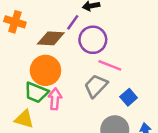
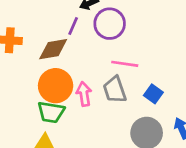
purple circle: (93, 40) -> (110, 24), moved
gray trapezoid: (96, 86) -> (115, 90), turned -50
pink arrow: (55, 99) -> (84, 94), moved

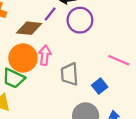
pink line: (125, 64) -> (119, 60), moved
pink arrow: (84, 94) -> (45, 55), moved

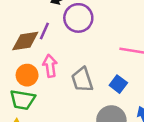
purple line: (50, 14) -> (44, 31), moved
orange circle: (23, 58) -> (27, 75), size x0.7

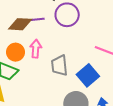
purple line: (44, 31) -> (37, 19), turned 48
blue square: (118, 84) -> (88, 75), size x1.5

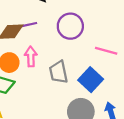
purple circle: (67, 15) -> (70, 26), moved

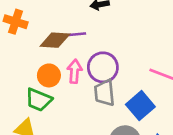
purple circle: (70, 26) -> (103, 67), moved

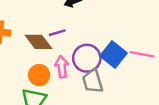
brown diamond: (55, 40) -> (38, 42), turned 60
blue square: (140, 106) -> (114, 54), moved

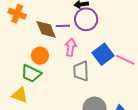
purple circle: (87, 58) -> (86, 19), moved
pink arrow: (62, 67) -> (71, 47), moved

